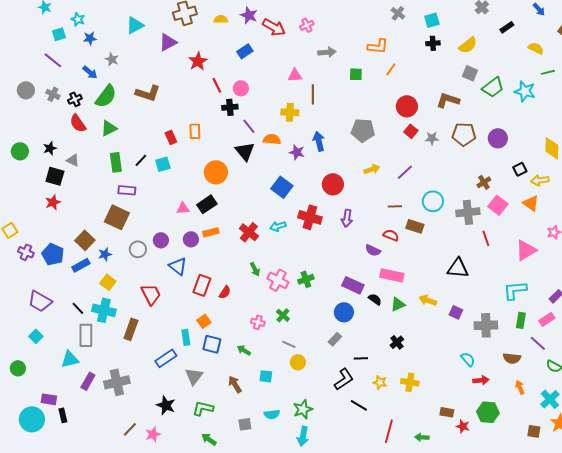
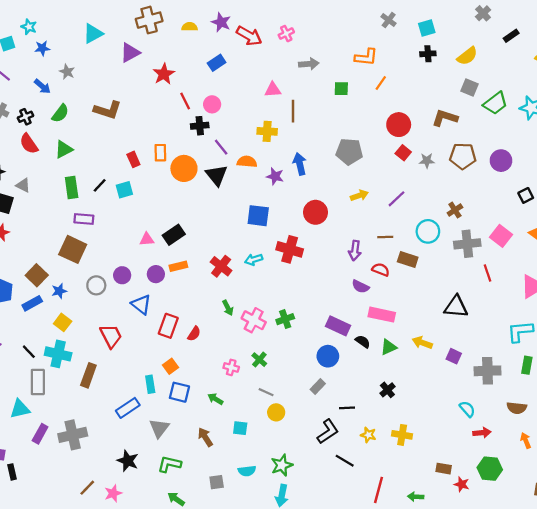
green semicircle: (106, 96) -> (60, 113), size x0.7
orange circle: (216, 172) -> (184, 168), moved
brown cross: (484, 182) -> (455, 210), moved
blue square: (282, 187) -> (258, 216), turned -30
purple arrow: (347, 218) -> (355, 251), moved

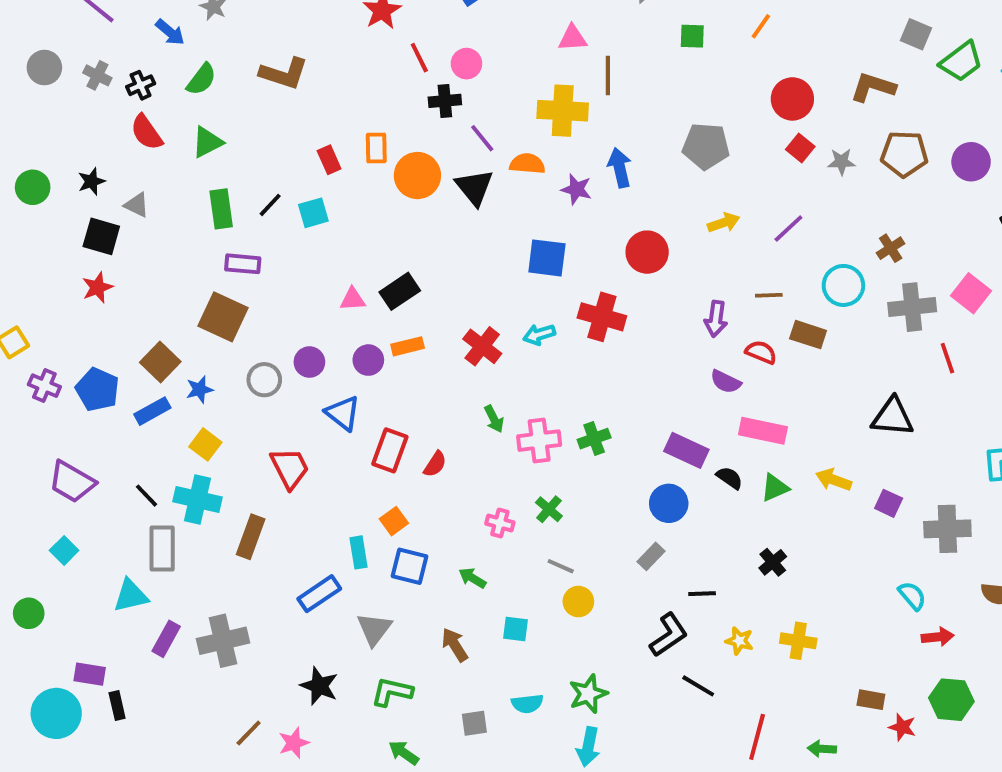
yellow cross: (267, 131) -> (563, 111), size x1.4
pink cross: (254, 320) -> (539, 441), turned -35

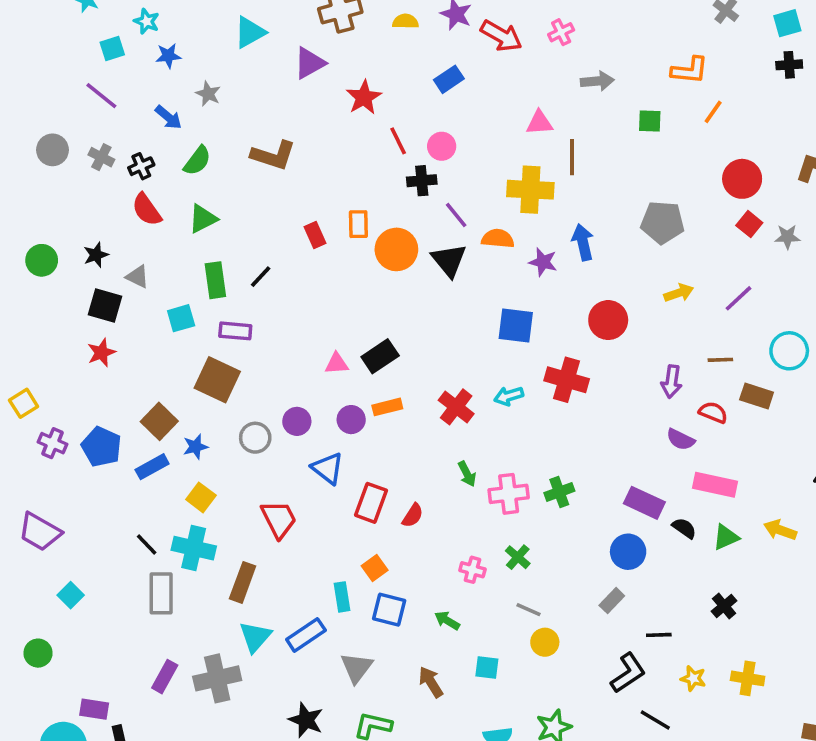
cyan square: (313, 213) -> (181, 318), moved
purple trapezoid: (72, 482) -> (40, 532), moved
cyan triangle: (131, 596) -> (255, 637), moved, turned -36

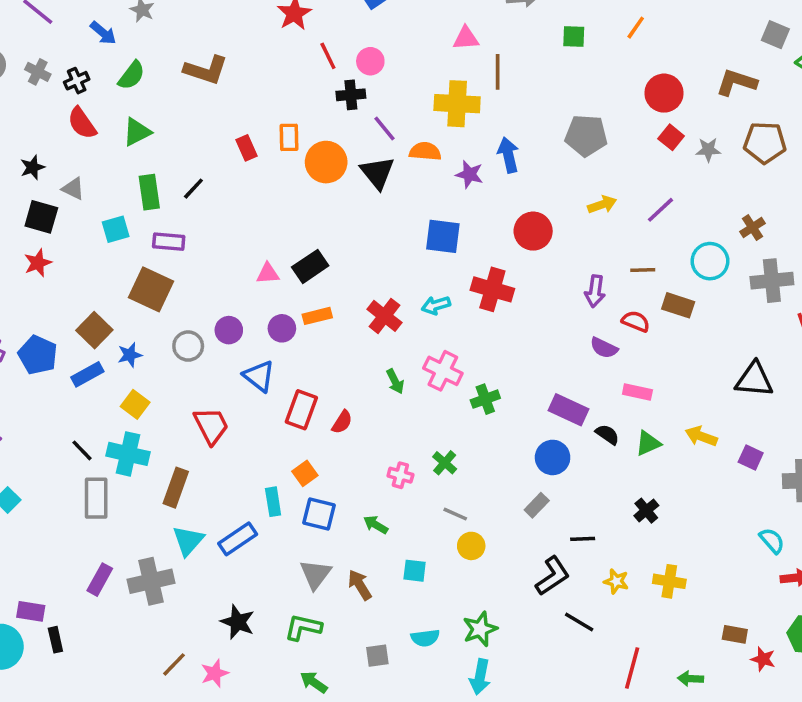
pink rectangle: (715, 485) -> (637, 392), size x0.7
pink cross: (509, 494) -> (443, 371), moved, turned 33
gray triangle: (357, 668) -> (316, 574), moved

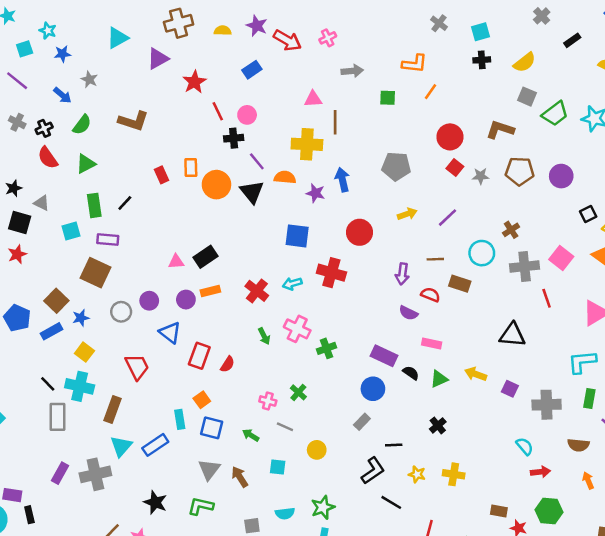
gray line: (455, 514) -> (285, 427), moved

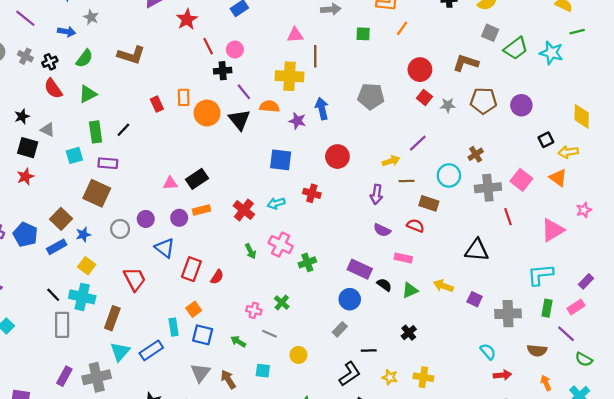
blue arrow: (62, 95) -> (67, 32), turned -30
yellow arrow: (407, 214) -> (391, 161), moved
red cross: (331, 273) -> (312, 193), size x0.7
red semicircle: (430, 295) -> (415, 226), moved

